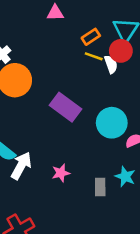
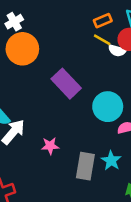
white semicircle: (111, 64) -> (117, 51), turned 114
gray rectangle: (100, 187) -> (85, 166), size x1.5

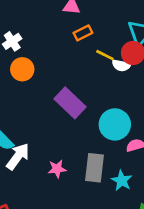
orange rectangle: (103, 21) -> (83, 33), moved
orange circle: (22, 49) -> (22, 69), size x0.7
gray rectangle: (85, 166) -> (95, 168), moved

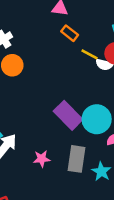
orange rectangle: (83, 33) -> (70, 33), turned 63
purple rectangle: (70, 103) -> (68, 115), moved

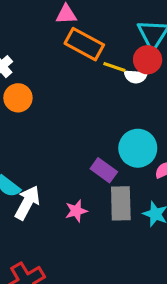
orange rectangle: (70, 33) -> (84, 44), size x1.6
purple rectangle: (68, 115) -> (104, 170), moved, size x0.7

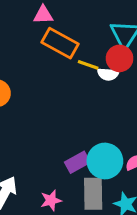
cyan circle: (138, 148) -> (105, 161), moved
purple rectangle: (104, 170) -> (77, 162), turned -65

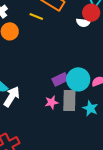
yellow line: (88, 65) -> (36, 17), moved
pink star: (51, 200) -> (51, 102), moved

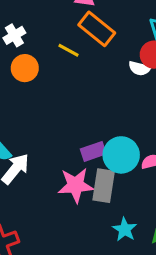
pink star: (51, 102) -> (76, 185), size x1.6
cyan star: (90, 108) -> (125, 229), moved

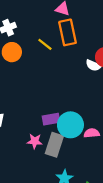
orange rectangle: (97, 29) -> (67, 32), turned 30
pink star: (76, 185) -> (35, 141), size x0.6

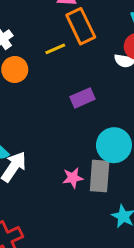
yellow line: (45, 44) -> (55, 49), turned -48
purple rectangle: (51, 119) -> (82, 98), moved

